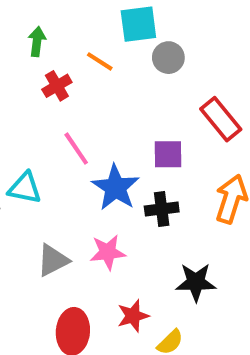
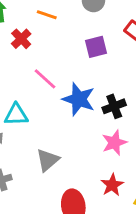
purple square: (168, 154) -> (96, 47), moved
pink star: (108, 252) -> (114, 143), moved

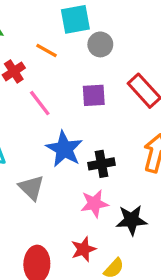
pink line: (45, 79) -> (40, 103), moved
gray triangle: (48, 160) -> (31, 188), moved, turned -45

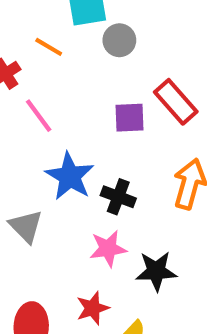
purple square: (94, 95) -> (129, 118), moved
black cross: (102, 164) -> (118, 197), turned 30

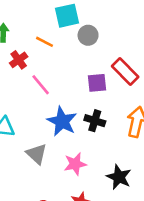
black cross: (118, 197) -> (95, 121), moved
pink star: (108, 249) -> (75, 164), moved
black star: (156, 271) -> (119, 177), turned 30

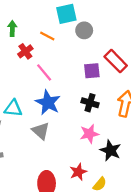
blue star: (62, 121) -> (48, 103), moved
pink star: (75, 164) -> (89, 134), moved

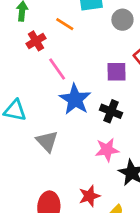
gray circle: (84, 30) -> (122, 20), moved
blue star: (48, 103) -> (75, 99), moved

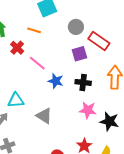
gray circle: (122, 20) -> (76, 27), moved
blue star: (75, 99) -> (56, 81), size x0.7
pink star: (107, 150) -> (88, 110), turned 30

